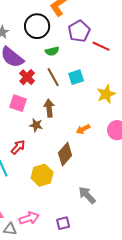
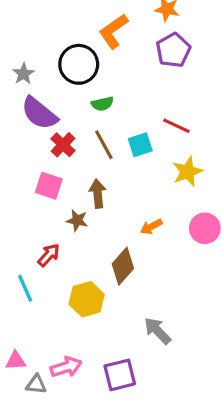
purple pentagon: (79, 31) -> (173, 50), moved
red line: (101, 46) -> (176, 126), moved
purple square: (63, 223) -> (120, 375), size x1.5

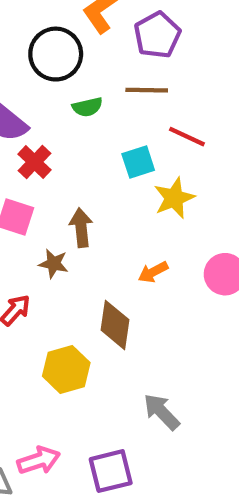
purple pentagon: (173, 50) -> (157, 35), moved
brown line: (104, 145) -> (147, 90), moved, turned -60
yellow star: (187, 172) -> (174, 198), moved
brown diamond: (123, 266) -> (115, 325), turned -33

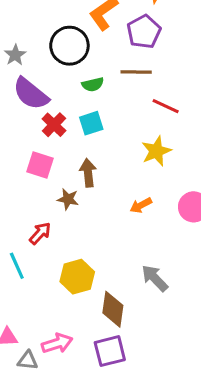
cyan square: (138, 162) -> (91, 123), moved
brown diamond: (115, 325) -> (113, 309), moved
gray arrow: (161, 412) -> (155, 278), moved

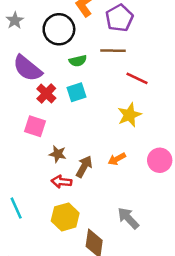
gray star: (15, 55) -> (15, 20), moved
brown arrow: (88, 173) -> (84, 167), moved, turned 35
red arrow: (40, 233) -> (61, 182), moved, turned -126

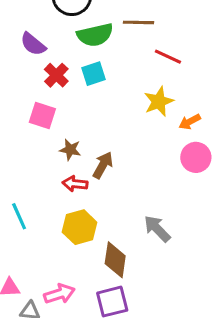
green semicircle: (78, 61) -> (95, 35), size x1.6
purple semicircle: (27, 68) -> (33, 44), size x0.7
orange arrow: (117, 159) -> (190, 122), moved

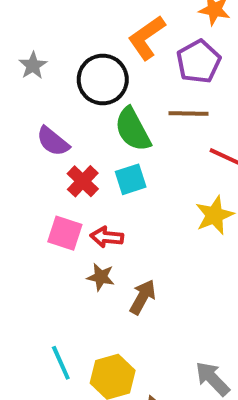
green semicircle: (95, 35) -> (133, 129), turned 75
red arrow: (75, 184) -> (107, 237), moved
cyan line: (19, 216) -> (61, 363), moved

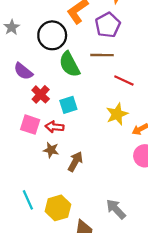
cyan square: (131, 179) -> (68, 105), moved

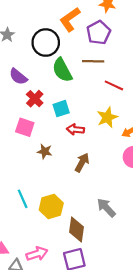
red arrow: (54, 127) -> (75, 129), moved
brown arrow: (75, 162) -> (82, 162), moved

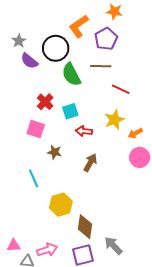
purple semicircle: (18, 77) -> (29, 61), moved
cyan line: (23, 199) -> (34, 178), moved
gray arrow: (106, 208) -> (113, 246), moved

